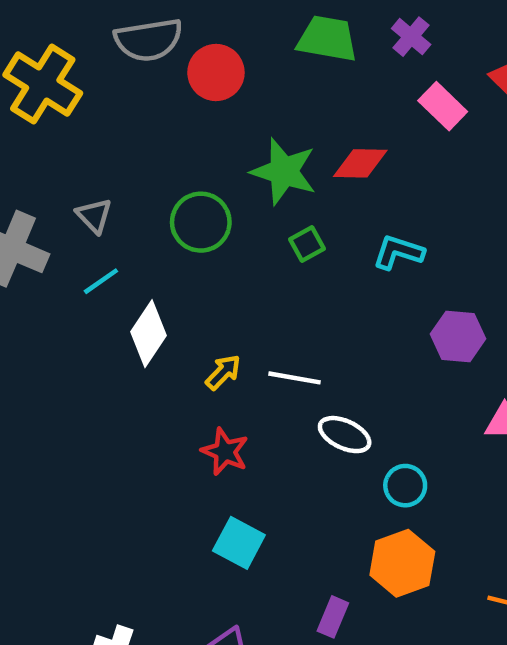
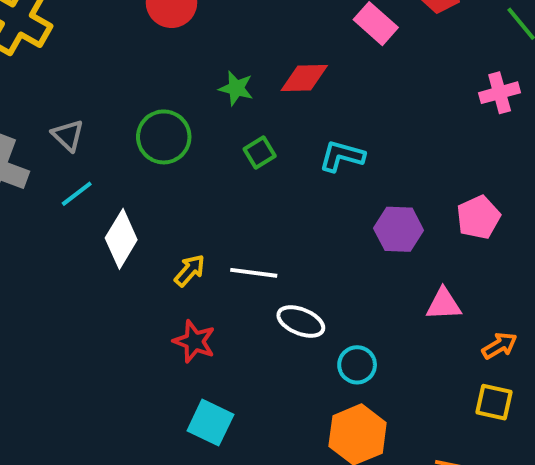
green star: (284, 171) -> (236, 88), size x0.6

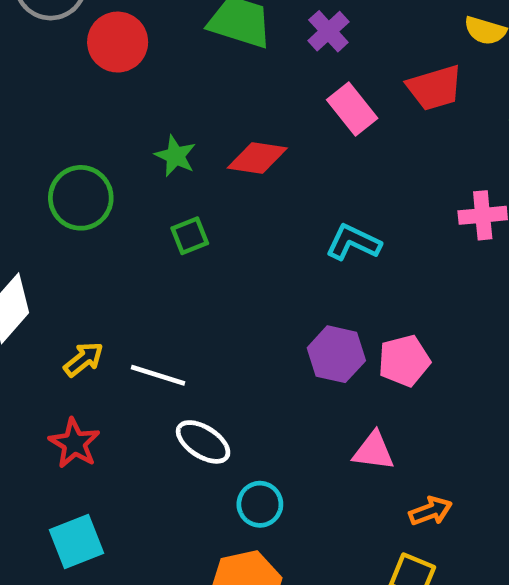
cyan L-shape: (342, 156) -> (353, 242), moved
pink pentagon: (478, 217) -> (404, 361), moved
cyan square: (210, 423) -> (76, 542), turned 33

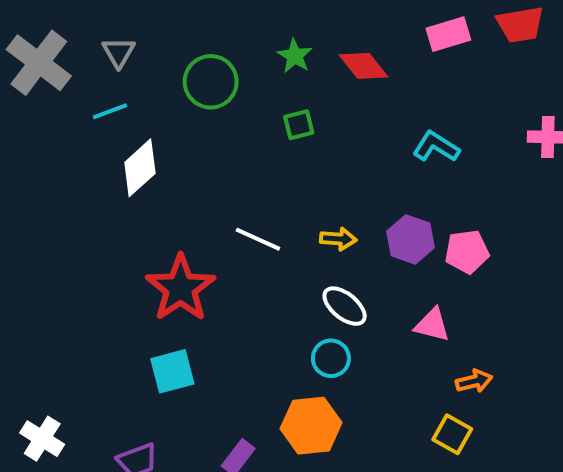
pink rectangle: (352, 109) -> (448, 34), turned -75
red diamond: (257, 158) -> (364, 66), turned 36
yellow arrow: (84, 359) -> (338, 239), moved, turned 36
white ellipse: (203, 442) -> (345, 306), moved
red star: (74, 443) -> (181, 288), size x1.6

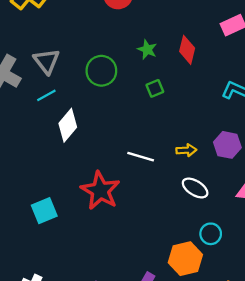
gray triangle: (119, 52) -> (47, 61), size x1.4
red diamond: (364, 66) -> (187, 50), turned 60
cyan circle: (331, 358) -> (211, 234), moved
cyan square: (172, 371) -> (44, 211), moved

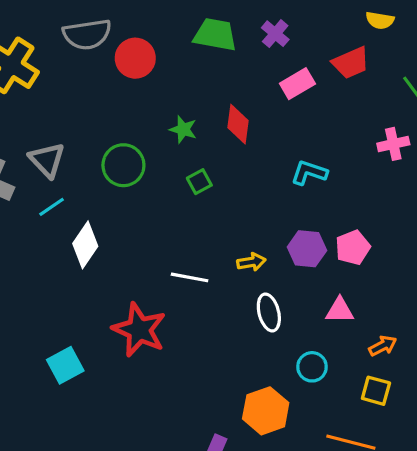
white ellipse: (195, 188) -> (269, 312), turned 50
cyan circle: (211, 234) -> (312, 367), moved

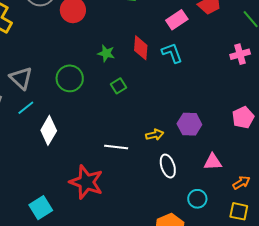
cyan L-shape: (309, 173) -> (172, 53), moved, turned 55
pink pentagon: (353, 247) -> (243, 118), moved

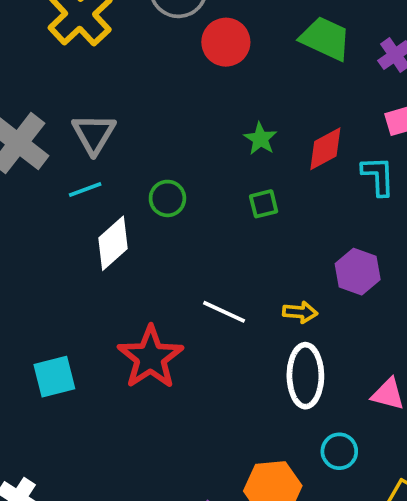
red diamond: (141, 48) -> (325, 149), turned 40
green circle: (70, 78) -> (167, 198), moved, size x0.7
purple hexagon: (189, 124) -> (358, 272), moved
white ellipse: (168, 166) -> (305, 376), size x1.4

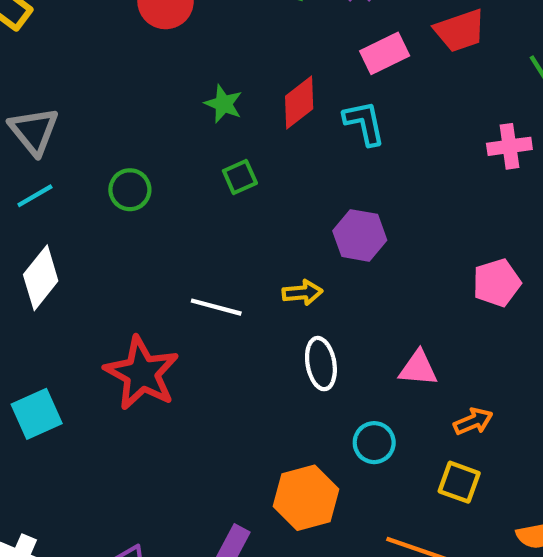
white diamond: (113, 243) -> (41, 278), moved
white ellipse: (305, 376) -> (321, 364), size x0.7

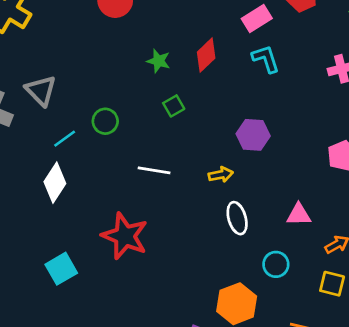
cyan L-shape: (364, 123) -> (266, 59), moved
cyan line: (35, 196) -> (65, 139), moved
white line: (216, 307) -> (154, 170), moved

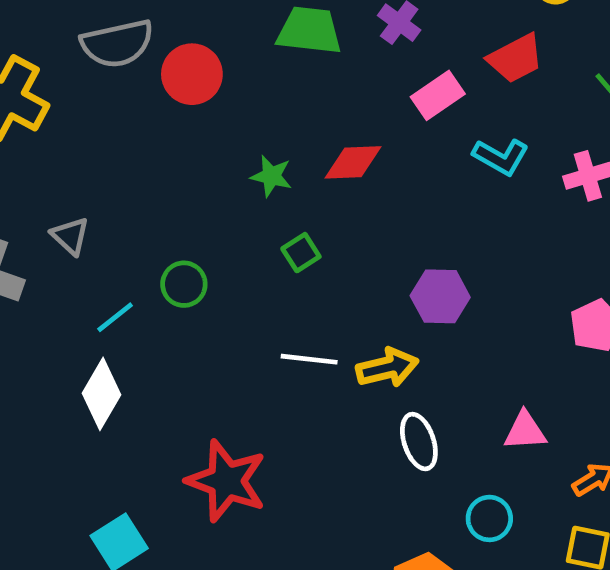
red diamond: (206, 55) -> (353, 162), turned 44
cyan L-shape: (266, 59) -> (501, 157), moved, turned 140
gray triangle: (41, 91) -> (70, 236), size x0.7
white line: (154, 170) -> (309, 359), moved
yellow arrow: (221, 175) -> (387, 368), size x1.4

